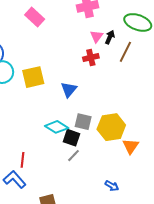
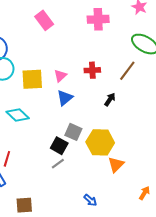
pink triangle: (96, 36) -> (60, 76), moved
black arrow: (110, 37) -> (110, 99), moved
cyan diamond: (57, 127) -> (18, 115), moved

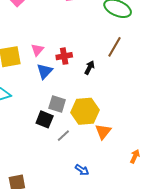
red cross: (92, 70) -> (64, 56), moved
brown line: (127, 71) -> (115, 47), moved
gray line: (58, 164) -> (63, 136), moved

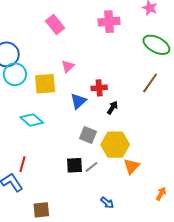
pink triangle: (37, 50) -> (68, 66), moved
black arrow: (89, 68) -> (113, 108), moved
black square: (45, 119) -> (75, 165), moved, turned -30

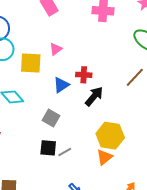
black arrow: (113, 108) -> (94, 96), size x1.5
gray square: (88, 135) -> (51, 118), moved
yellow hexagon: (115, 145) -> (110, 136), moved

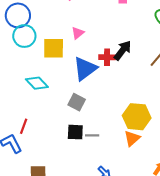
blue triangle: (61, 85) -> (85, 69), size x1.5
black arrow: (94, 96) -> (123, 50), moved
gray line: (65, 152) -> (92, 135), turned 32

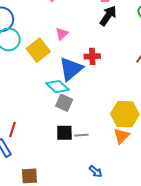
yellow square: (54, 48) -> (38, 50), turned -35
black arrow: (123, 50) -> (108, 16), moved
cyan diamond: (37, 83) -> (58, 87), moved

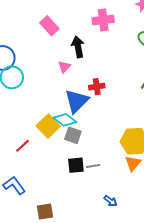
black arrow: (108, 16) -> (78, 47), moved, turned -40
yellow square: (38, 50) -> (48, 126), moved
red line: (13, 130) -> (23, 146), moved, turned 35

